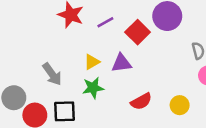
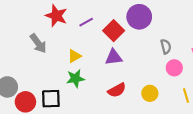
purple triangle: (121, 63) -> (114, 57), moved
gray arrow: (52, 74) -> (38, 43), moved

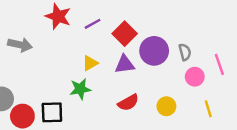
purple circle: (139, 17) -> (154, 51), moved
gray arrow: (38, 43) -> (20, 45), moved, turned -42
yellow triangle: (74, 56) -> (90, 63), moved

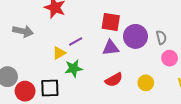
purple line: (93, 24) -> (76, 42), moved
red square: (125, 34) -> (111, 22), turned -36
yellow triangle: (90, 63) -> (59, 53), moved

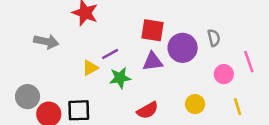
gray semicircle: (161, 37) -> (214, 38), moved
green star: (74, 68) -> (120, 78), moved
red semicircle: (114, 80) -> (148, 110), moved

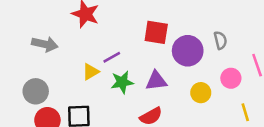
purple triangle: (153, 62) -> (156, 81), moved
gray circle: (28, 97) -> (36, 91), moved
yellow circle: (195, 104) -> (201, 93), moved

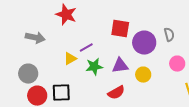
yellow circle: (201, 93) -> (143, 75), moved

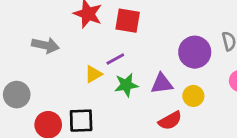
red square: (120, 29) -> (128, 21), moved
gray circle: (28, 74) -> (17, 95), moved
red semicircle: (116, 93) -> (170, 121), moved

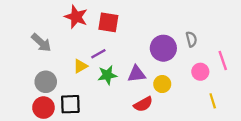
gray arrow: (45, 45) -> (41, 43), turned 30
gray circle: (17, 95) -> (46, 82), moved

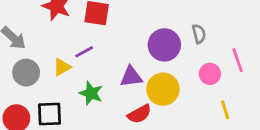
green star: (107, 75) -> (91, 93), moved, turned 30
gray circle: (46, 82) -> (26, 73), moved
yellow circle: (162, 84) -> (163, 89), size x1.5

